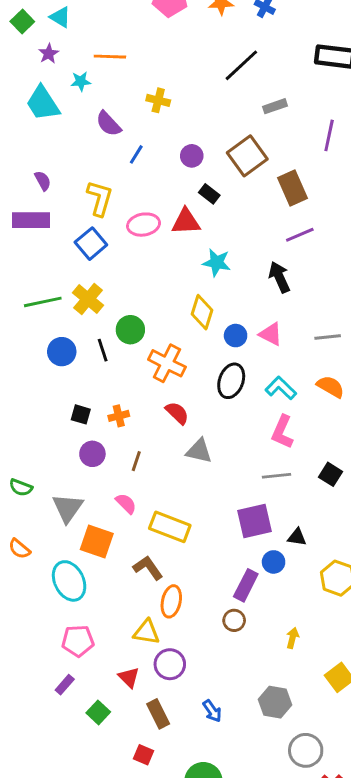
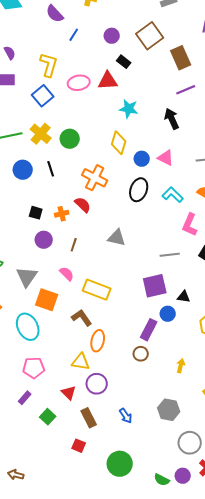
green circle: (130, 330) -> (70, 139), moved
red semicircle: (177, 413) -> (83, 205), moved
pink L-shape: (282, 432) -> (190, 225), moved

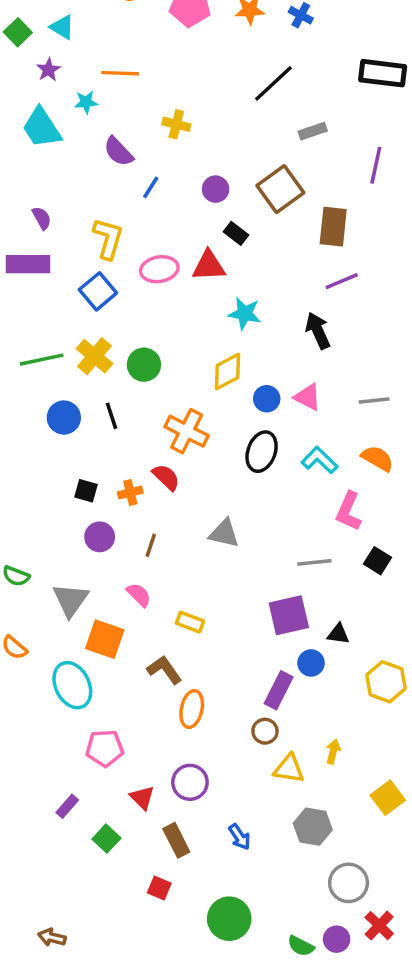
brown rectangle: (181, 58) -> (333, 227), turned 30
yellow diamond: (119, 143) -> (227, 371), turned 45
yellow rectangle: (97, 290) -> (190, 622), size x0.6
yellow triangle: (81, 362) -> (289, 769), moved
pink pentagon: (34, 368) -> (105, 748), moved

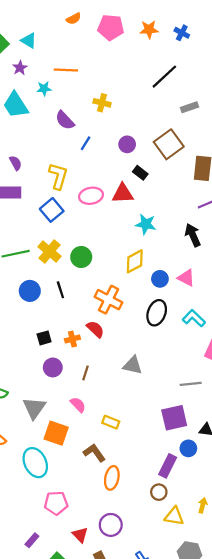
black square: (86, 491) -> (44, 338), turned -32

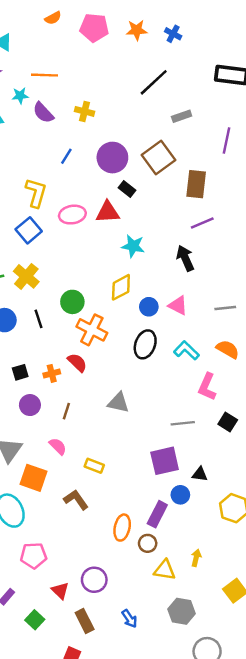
purple semicircle: (65, 120) -> (43, 113), moved
purple circle: (127, 144) -> (112, 158), size x1.6
green circle: (81, 257) -> (72, 302), moved
orange ellipse: (112, 478) -> (122, 528), moved

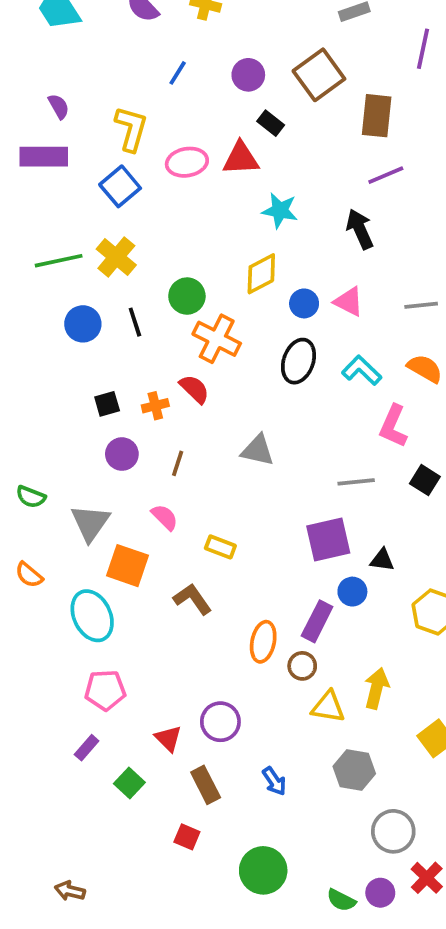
purple circle: (112, 158) -> (248, 75), size x0.7
pink pentagon: (34, 555) -> (105, 690), moved
yellow arrow: (196, 558) -> (377, 688), size x1.5

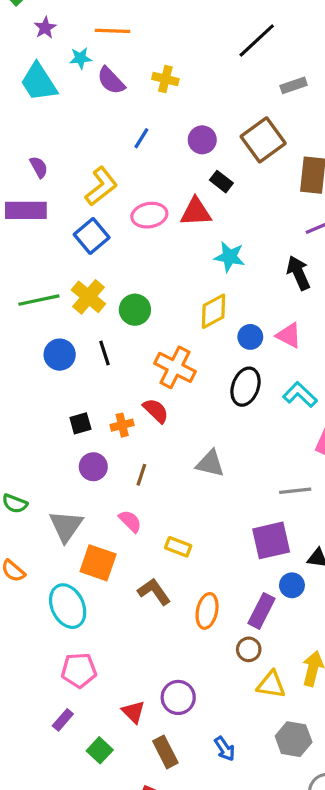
yellow L-shape: (131, 129) -> (101, 186), turned 36
green circle: (187, 296) -> (135, 310), moved
orange ellipse: (263, 642) -> (207, 611), moved

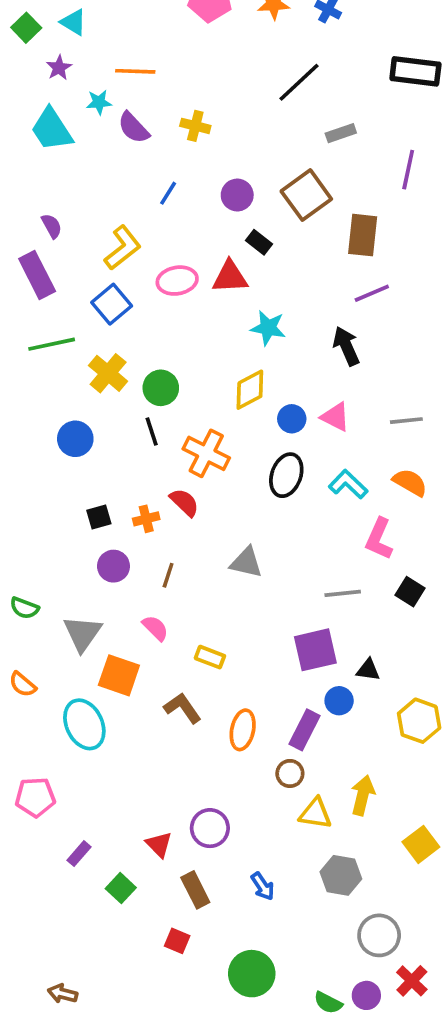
purple rectangle: (26, 210) -> (37, 275), turned 63
green line: (39, 300) -> (52, 344), moved
black line: (104, 353) -> (152, 432), moved
pink pentagon: (79, 670) -> (35, 797), moved

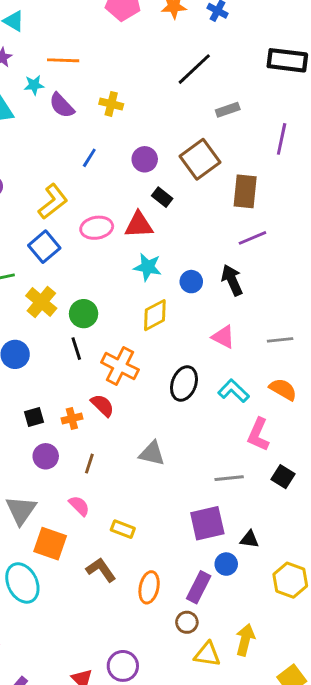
cyan star: (268, 328) -> (148, 267), moved
blue circle: (292, 419) -> (191, 282), moved

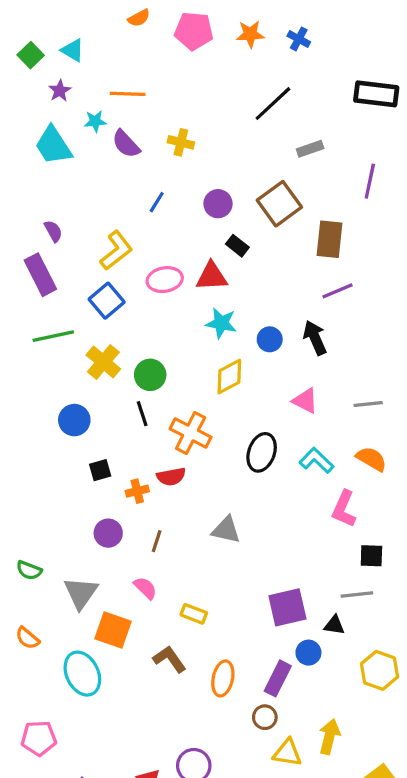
red semicircle: (102, 405) -> (171, 477), turned 125
black square: (34, 417) -> (100, 470), moved
black square: (283, 477) -> (371, 556), turned -30
gray line: (229, 478) -> (357, 594), moved

